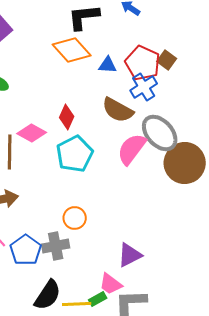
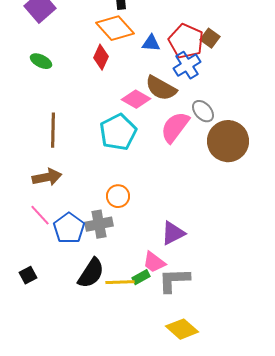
red diamond: (67, 117) -> (101, 57), moved
pink diamond: (32, 133) -> (136, 99), moved
gray ellipse: (160, 133) -> (203, 111), size x0.6

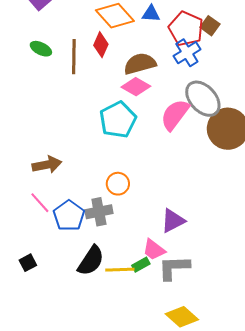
blue triangle: (151, 43) -> (151, 14), moved
brown semicircle: (161, 88) -> (140, 64), moved, turned 136
gray ellipse: (203, 111) -> (203, 99), size x1.6
brown line: (53, 130) -> (74, 57), moved

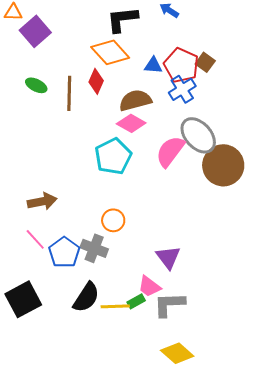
blue triangle: (151, 14) -> (153, 65), moved
gray cross: (99, 212) -> (94, 248), turned 32
purple triangle: (173, 221) -> (168, 257), turned -40
black square: (28, 263) -> (23, 299), size x2.0

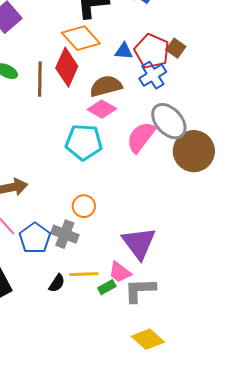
red diamond: (96, 81) -> (67, 67), size x1.5
cyan pentagon: (113, 156) -> (84, 142), turned 30
purple triangle: (168, 257) -> (139, 243), size x1.4
black semicircle: (86, 297) -> (57, 283), size x0.6
yellow line: (115, 306) -> (84, 274), moved

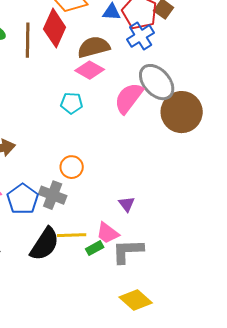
cyan pentagon: (84, 142) -> (72, 103), size x0.6
purple triangle: (139, 243) -> (127, 204), size x0.5
black semicircle: (57, 283) -> (45, 244), size x1.8

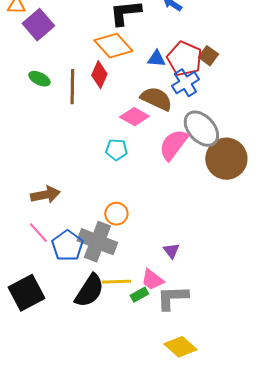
red diamond: (55, 28) -> (99, 75), size x0.7
brown semicircle: (94, 47) -> (156, 99), moved, turned 40
gray cross: (53, 195) -> (97, 242), size x1.4

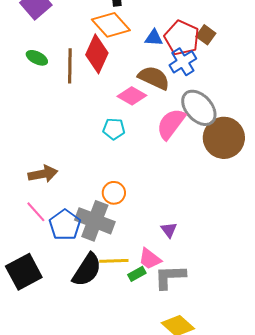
red diamond: (99, 75) -> (97, 54), size x1.4

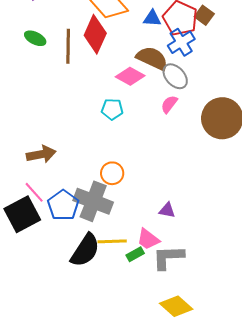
gray ellipse: (199, 108) -> (175, 76), moved, size x0.7
pink semicircle: (171, 124) -> (169, 104), size x0.6
purple triangle: (169, 230) -> (167, 210), turned -42
black square: (24, 272) -> (22, 214), moved

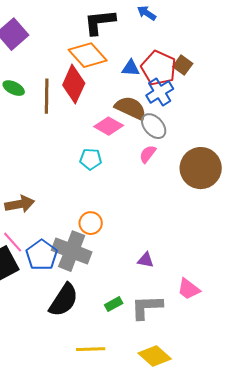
pink trapezoid: (148, 239) -> (189, 289), moved
yellow line: (112, 241) -> (91, 349), moved

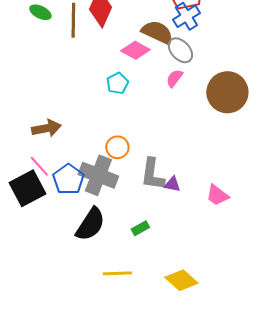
cyan pentagon: (91, 159) -> (117, 83), turned -30
pink trapezoid: (189, 289) -> (217, 195), moved
gray L-shape: (147, 307) -> (152, 174), moved, turned -80

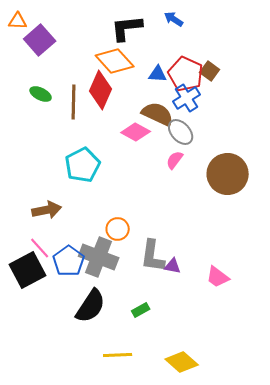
cyan pentagon: (117, 83) -> (83, 165), moved, size x1.6

